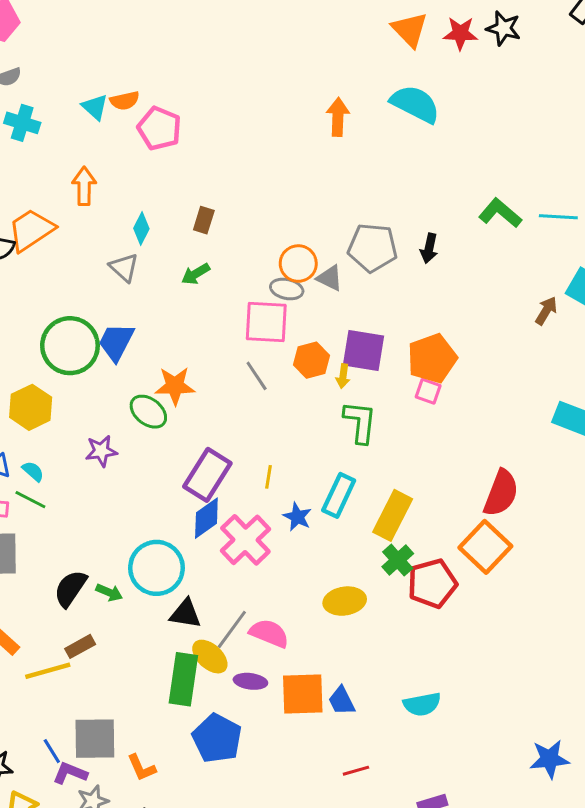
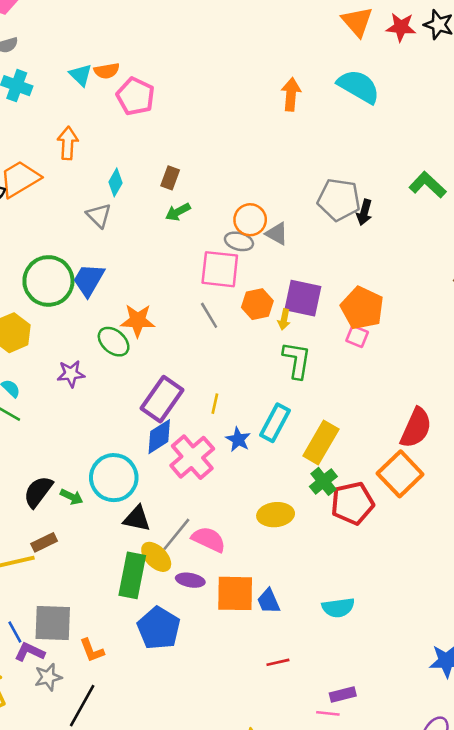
gray pentagon: (372, 248) -> (339, 200), moved
green arrow: (196, 274) -> (178, 212), moved
orange pentagon: (432, 358) -> (362, 308), turned -30

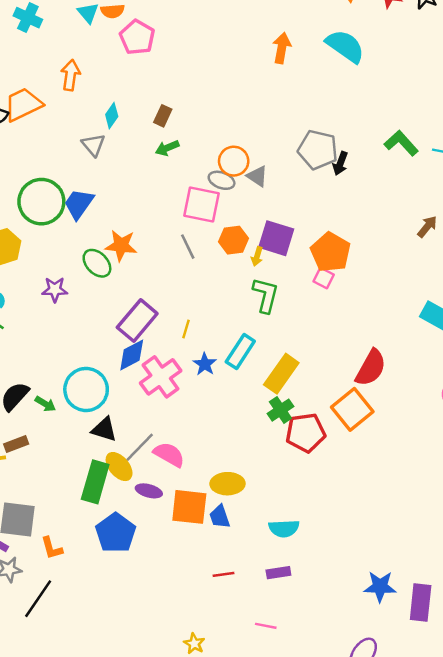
yellow ellipse: (276, 515) -> (228, 484), moved
purple rectangle: (343, 695) -> (278, 573), moved

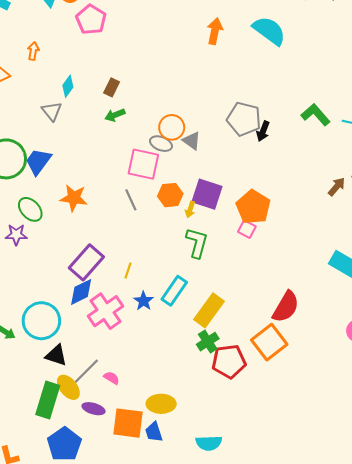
orange arrow: (71, 75) -> (33, 51), size x0.7
green ellipse: (97, 263) -> (30, 209), moved
pink semicircle: (169, 455) -> (112, 378), size x0.6

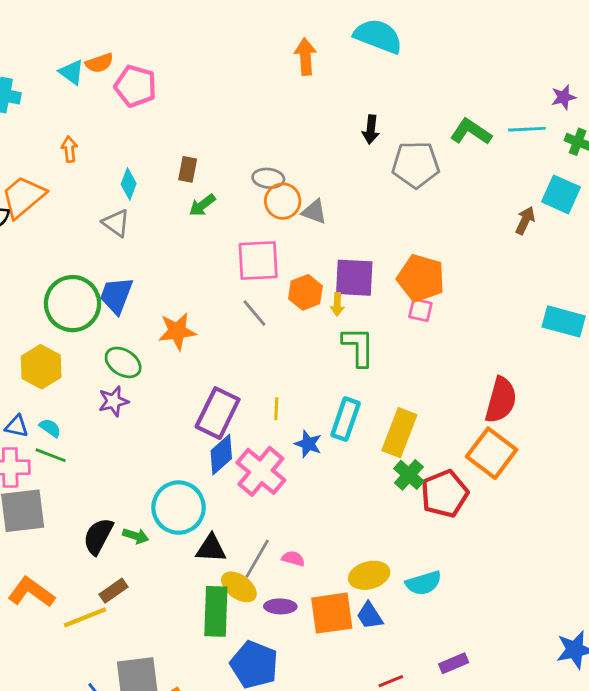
gray pentagon: (244, 119) -> (416, 165), moved
black arrow: (263, 131) -> (371, 130), moved
gray ellipse: (161, 144) -> (268, 178), moved
cyan semicircle: (209, 443) -> (424, 583), moved

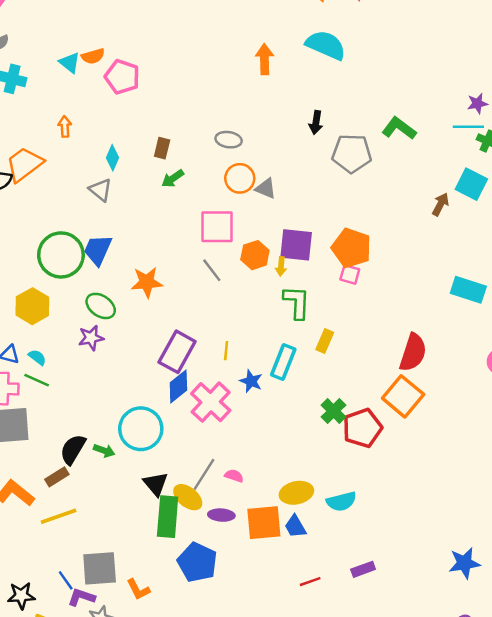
cyan line: (527, 129) -> (468, 127), moved
gray ellipse: (268, 178) -> (229, 140), moved
yellow rectangle: (399, 433) -> (325, 341), moved, size x0.6
black triangle: (211, 548) -> (156, 484), moved, turned 44
brown rectangle: (114, 591) -> (57, 477), moved

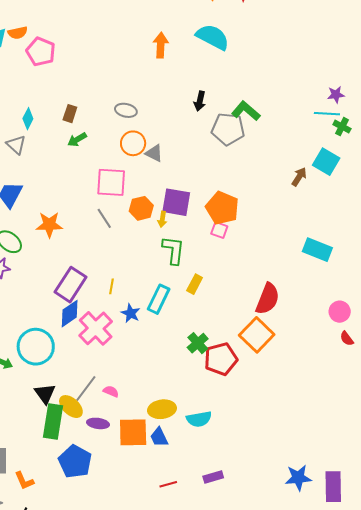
green L-shape: (399, 128) -> (246, 111), moved

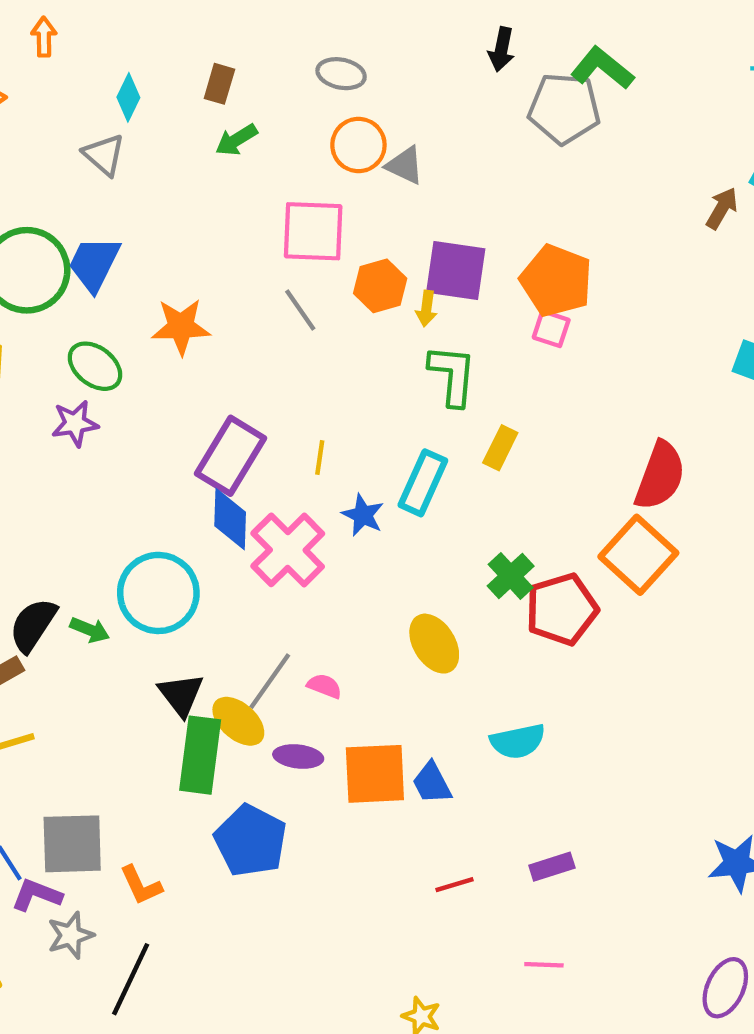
blue diamond: (70, 314) -> (230, 519), turned -52
yellow ellipse: (162, 409) -> (434, 644), moved, turned 68

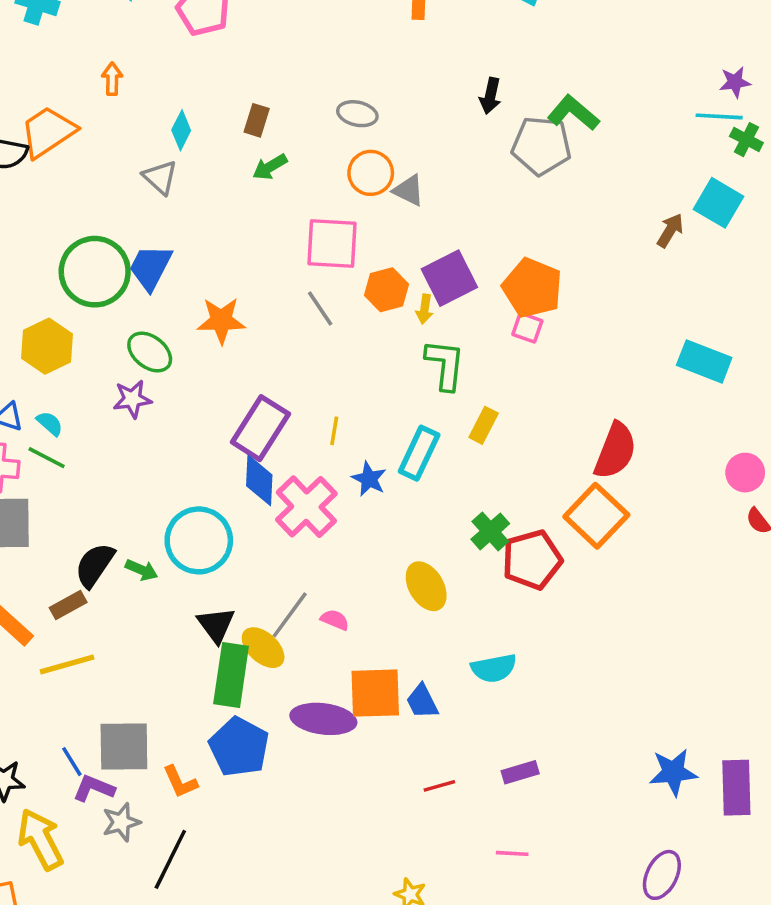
purple square: (456, 271) -> (449, 278), turned -36
purple ellipse: (298, 756) -> (323, 719), moved, size x1.6
blue pentagon: (251, 841) -> (239, 747), moved

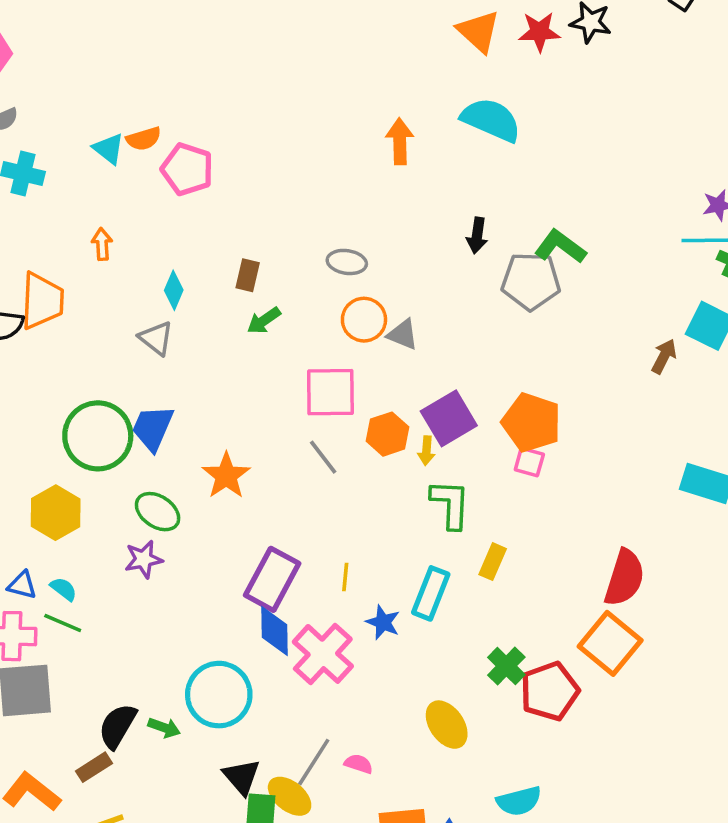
orange trapezoid: (48, 132) -> (42, 301), turned 130
orange star: (221, 321) -> (226, 476), turned -30

